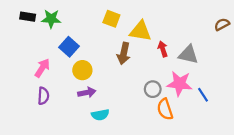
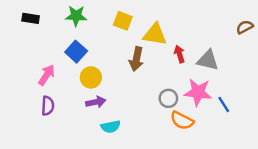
green star: (51, 19) -> (76, 16), moved
orange semicircle: (165, 109) -> (182, 121), turned -45

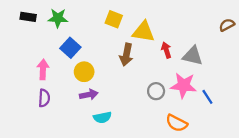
green star: (76, 16) -> (58, 18), moved
pink arrow: (47, 75) -> (43, 69), turned -30
orange semicircle: (182, 121) -> (177, 123), moved

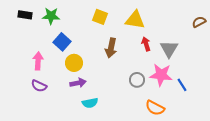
yellow triangle: (143, 32) -> (135, 20), moved
gray triangle: (193, 56) -> (169, 49), turned 48
purple semicircle: (44, 98) -> (39, 86), turned 112

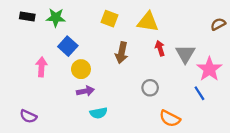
pink star: (161, 75) -> (209, 69), moved, turned 30
purple semicircle: (39, 86) -> (28, 116), moved

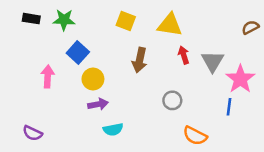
blue line: (199, 93) -> (229, 107), turned 40

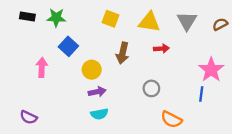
red arrow: (184, 55) -> (161, 49), turned 104
gray triangle: (213, 61) -> (187, 21), moved
yellow circle: (93, 79) -> (92, 70), moved
purple arrow: (98, 104) -> (97, 92), moved

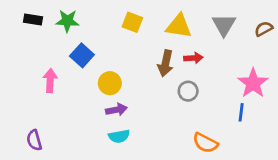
brown arrow: (123, 53) -> (166, 63), moved
gray circle: (151, 88) -> (188, 91), moved
purple semicircle: (29, 117) -> (34, 140), turned 49

